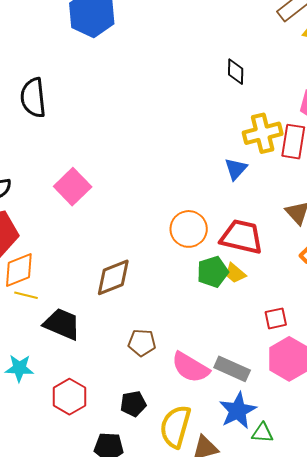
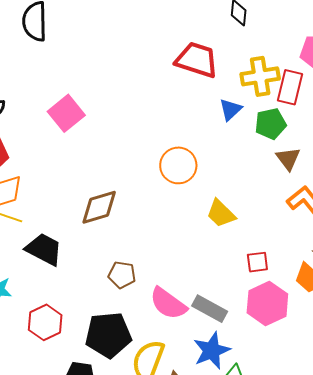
red trapezoid: (242, 237) -> (197, 60), moved
green pentagon: (213, 272) -> (271, 124), moved
yellow trapezoid: (235, 273) -> (221, 214), size x1.4
black pentagon: (133, 404) -> (108, 335), size x1.8

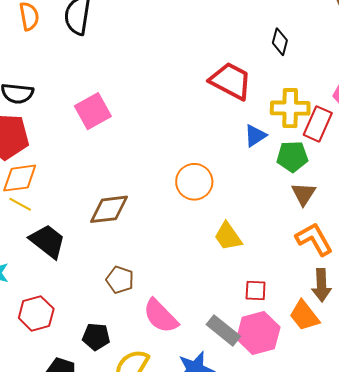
gray rectangle: (210, 309) -> (223, 330), moved
black pentagon: (108, 335) -> (96, 337), size x0.6

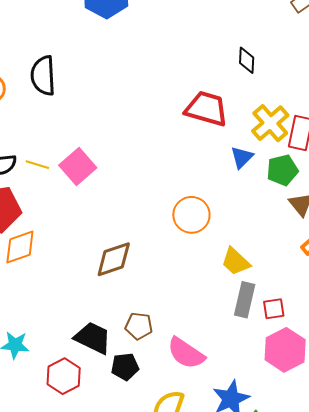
yellow cross: (290, 108) -> (270, 123), turned -30
yellow line: (20, 204) -> (37, 165), moved
black trapezoid: (48, 241) -> (93, 338), moved
gray rectangle: (223, 330) -> (245, 300), moved, turned 76
black pentagon: (96, 337) -> (125, 367), moved

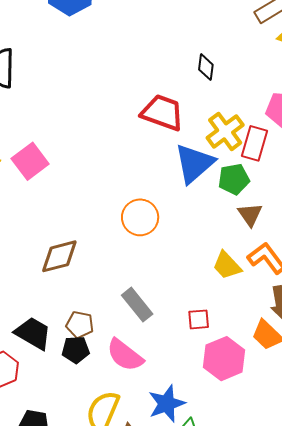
blue triangle: (242, 157) -> (194, 164), size x1.8
yellow trapezoid: (236, 261) -> (227, 265), moved
gray rectangle: (245, 300) -> (137, 305), moved, turned -56
red square: (274, 309) -> (199, 319), moved
black pentagon: (125, 367) -> (76, 350), moved

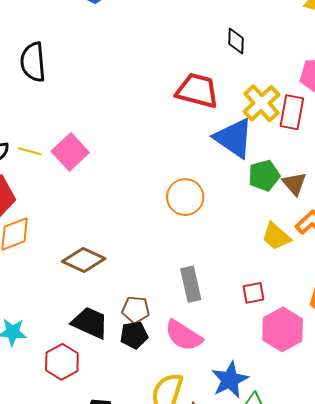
blue triangle: (194, 164) -> (234, 138), turned -39
green pentagon: (234, 179) -> (264, 175), moved
brown diamond: (59, 256) -> (84, 260), moved, turned 45
gray rectangle: (137, 305) -> (191, 284), turned 32

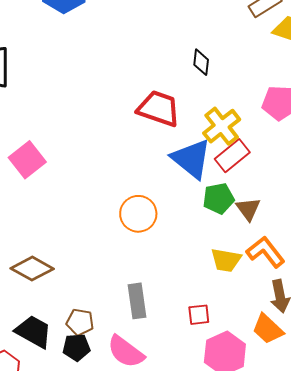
red rectangle: (292, 112) -> (232, 156), moved, turned 36
yellow trapezoid: (276, 236) -> (226, 260), turned -36

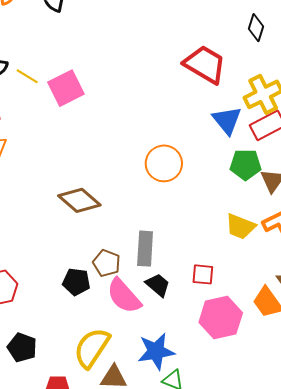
blue triangle: (191, 159) -> (227, 120), size x0.7
brown diamond: (32, 269) -> (79, 200), moved
brown pentagon: (80, 322) -> (107, 263), moved
black trapezoid: (33, 332) -> (158, 285), moved, size x0.7

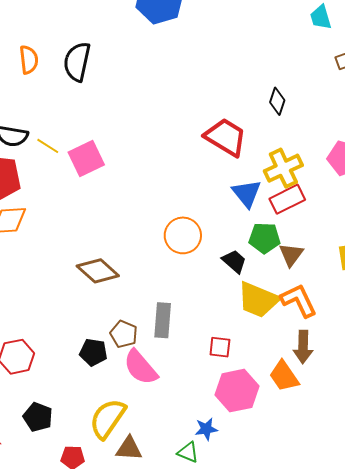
yellow trapezoid: (240, 226) -> (258, 300), size x1.4
black trapezoid: (158, 285) -> (234, 261), moved
blue star: (156, 351) -> (206, 429), moved, size x0.6

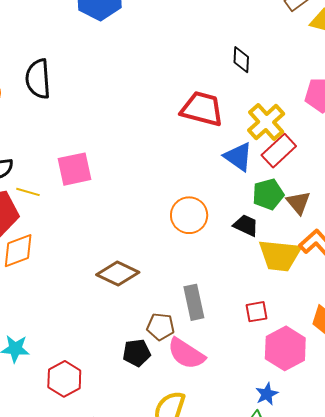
yellow line: (48, 146) -> (28, 192), moved
pink square: (86, 158) -> (74, 169), turned 30

